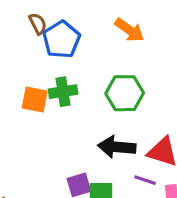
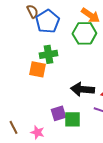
green hexagon: (125, 93) -> (84, 33), moved
orange square: (35, 100) -> (37, 69), moved

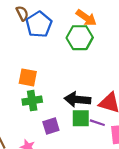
green cross: (48, 54) -> (32, 101), moved
green square: (72, 119) -> (81, 118), moved

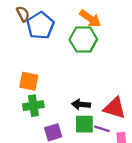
black arrow: (77, 99) -> (81, 104), size x0.7

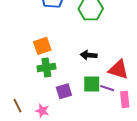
orange square: (29, 81) -> (42, 46), turned -30
black arrow: (81, 104) -> (89, 55), moved

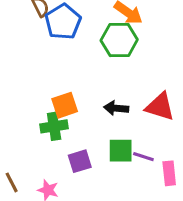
orange square: (42, 46) -> (65, 105), moved
red triangle: (119, 70) -> (160, 107), moved

